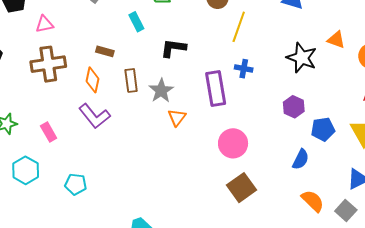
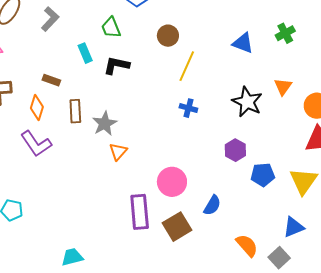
orange triangle: (336, 40) -> (283, 87), turned 42
black L-shape: (173, 48) -> (116, 65), moved
purple rectangle: (216, 89) -> (140, 212), moved
blue semicircle: (301, 159) -> (212, 205), moved

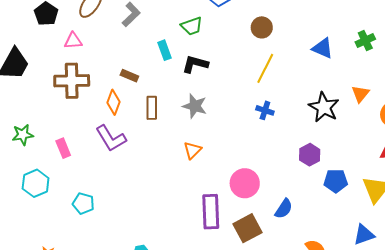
green trapezoid: (111, 28) -> (192, 26), turned -90
brown circle: (168, 36) -> (262, 27), moved
gray star: (105, 124) -> (195, 106), moved, turned -30

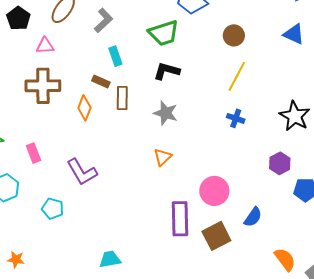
green trapezoid: (192, 26) -> (164, 33), size x1.4
blue triangle: (323, 48) -> (294, 34), moved
cyan rectangle: (165, 50) -> (115, 56), moved
brown rectangle: (152, 108) -> (122, 98), moved
purple L-shape: (111, 138) -> (82, 172), moved

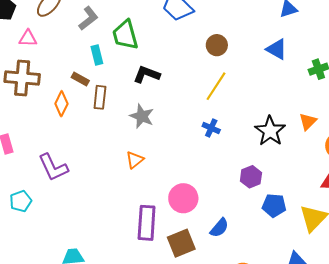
green trapezoid: (164, 33) -> (125, 35), moved, turned 88
cyan pentagon: (53, 209) -> (21, 201), turned 30

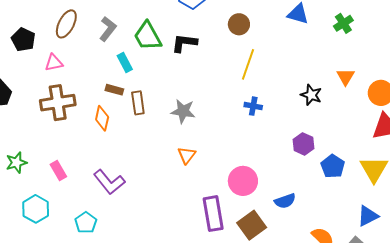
black L-shape: (147, 74) -> (184, 43), moved
black star: (270, 131) -> (311, 95), size x0.7
blue pentagon: (274, 205) -> (333, 166), turned -30
blue semicircle: (219, 228) -> (285, 201), turned 45

